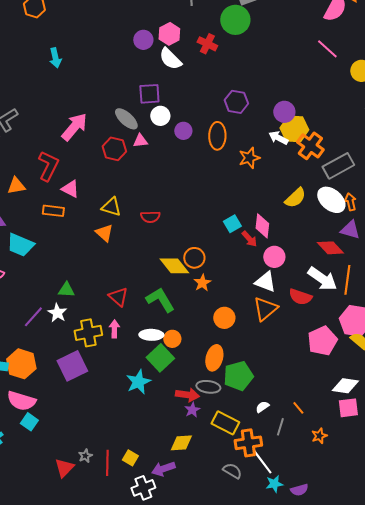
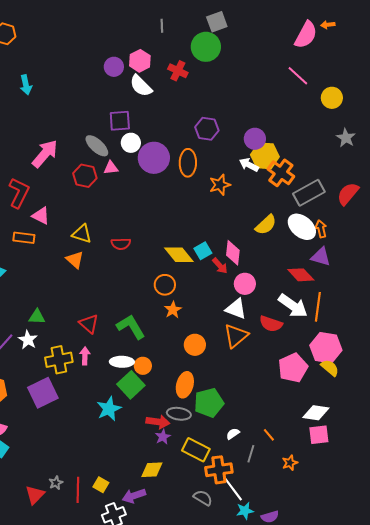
purple circle: (183, 131) -> (154, 158), size x1.8
yellow diamond: (174, 266) -> (179, 255), moved

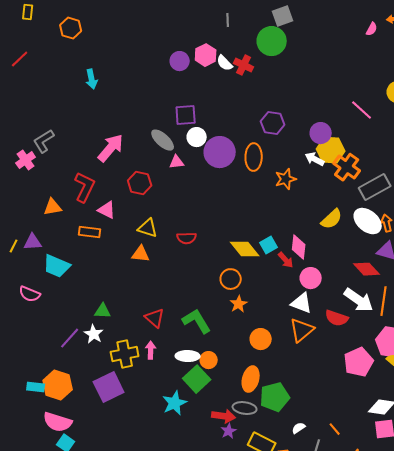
pink semicircle: (306, 35) -> (372, 29), size x0.5
pink line: (298, 76) -> (362, 110), moved
white semicircle: (141, 86) -> (225, 63), moved, size x0.7
red hexagon: (85, 176) -> (140, 183), moved
orange triangle: (75, 260) -> (141, 254), turned -36

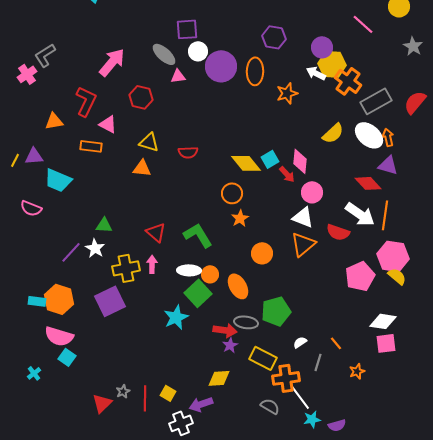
orange ellipse: (251, 379) -> (238, 286), moved, turned -45

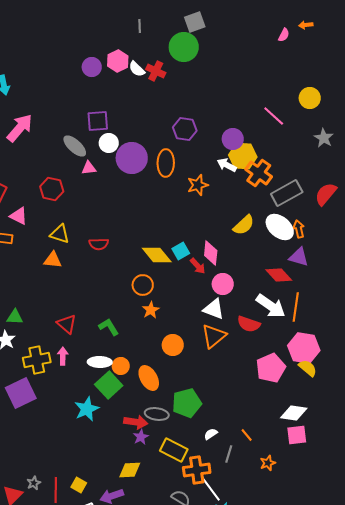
pink arrow: (112, 62) -> (20, 128), moved
green L-shape: (198, 235) -> (109, 327), size x0.7

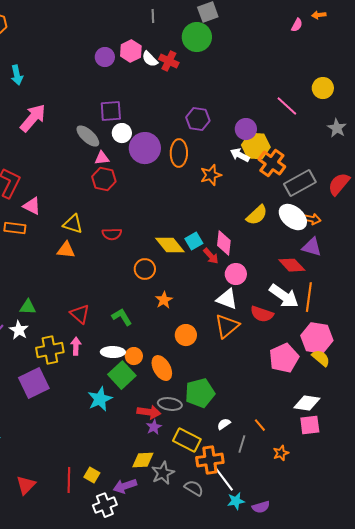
red hexagon: (52, 189) -> (104, 179), moved
orange arrow: (299, 229) -> (312, 219), turned 114
orange circle: (143, 285) -> (145, 269), moved
gray star: (34, 483) -> (163, 473), moved, size x1.6

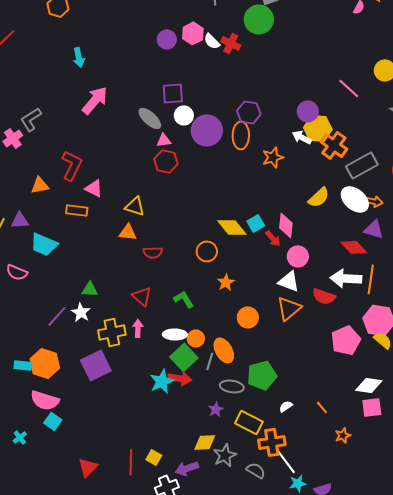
purple hexagon: (198, 119) -> (249, 112), moved
red semicircle: (112, 234) -> (153, 252), moved
white arrow: (284, 296) -> (346, 278), turned 148
red arrow: (149, 412) -> (180, 378), moved
gray line: (242, 444) -> (210, 361), moved

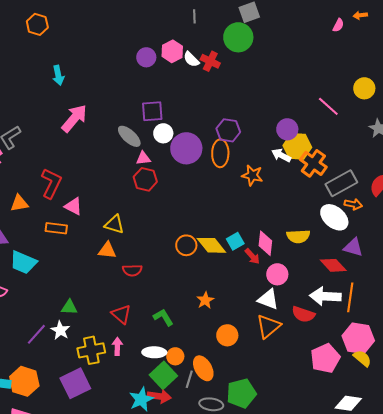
orange star: (273, 157) -> (252, 175), turned 30
yellow semicircle: (319, 197) -> (298, 236), moved, turned 40
orange arrow: (374, 201) -> (353, 204), moved
orange circle: (207, 251) -> (186, 245), moved

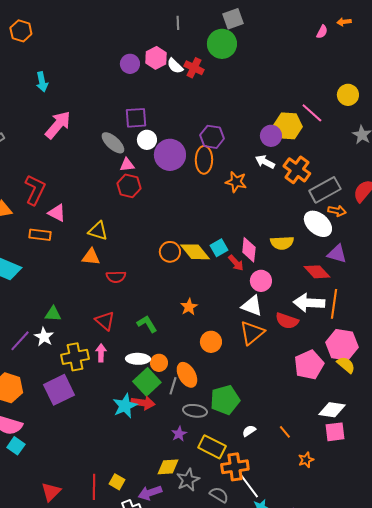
yellow hexagon: (297, 146) -> (288, 126), moved

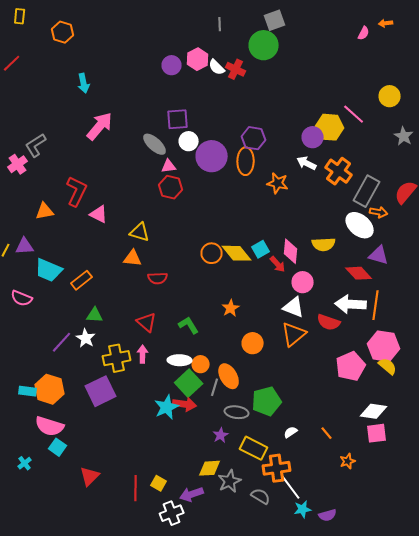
gray rectangle: (325, 190) -> (367, 191), turned -32
orange rectangle: (40, 235) -> (82, 280), moved, turned -45
red triangle: (51, 492) -> (90, 476), moved

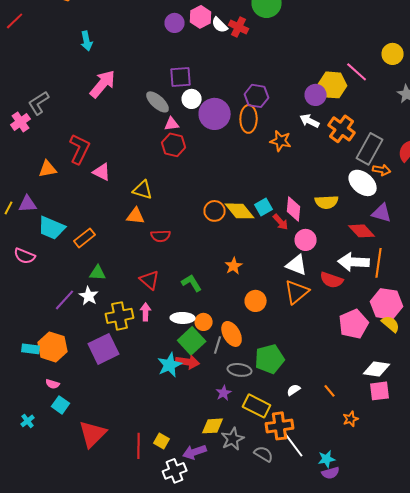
pink semicircle: (50, 426) -> (53, 384), size x0.5
red triangle: (90, 476) -> (93, 434), size x1.4
cyan star: (303, 509) -> (327, 459), moved

